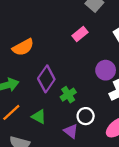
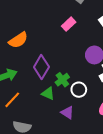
white circle: (86, 116) -> (79, 90), moved
green triangle: (39, 117) -> (48, 93), moved

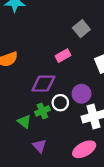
purple diamond: (41, 67) -> (43, 84), moved, turned 45
white circle: (79, 90) -> (60, 103), moved

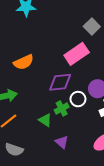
pink rectangle: (63, 56) -> (77, 54), size x1.6

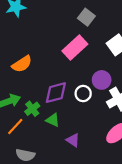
purple diamond: (60, 82) -> (56, 93), moved
green cross: (62, 109) -> (32, 109), moved

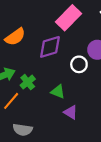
purple diamond: (56, 93) -> (50, 47), moved
green triangle: (53, 120) -> (58, 92), moved

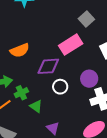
white circle: (79, 64) -> (60, 87), moved
green triangle: (58, 92) -> (36, 106), moved

